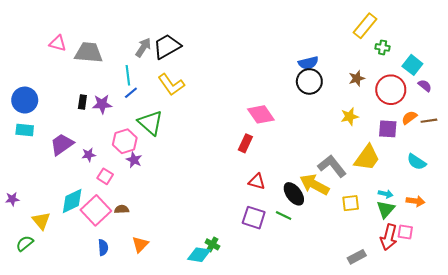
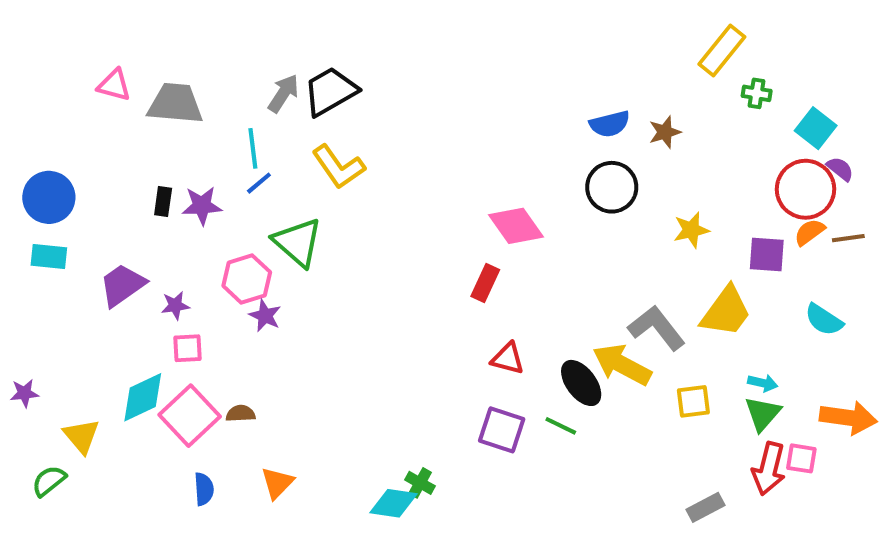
brown star: (357, 78) -> (665, 132), moved
black circle: (309, 81) -> (612, 187), moved
red circle: (391, 90) -> (805, 189), moved
pink square: (105, 176) -> (188, 348), moved, turned -35
orange arrow: (416, 201) -> (848, 418), moved, size x1.5

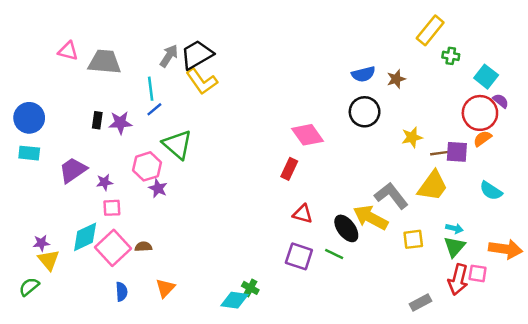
yellow L-shape: (338, 167) -> (202, 81), moved
brown line: (848, 238) -> (440, 153), moved
purple star: (24, 393) -> (41, 243), moved

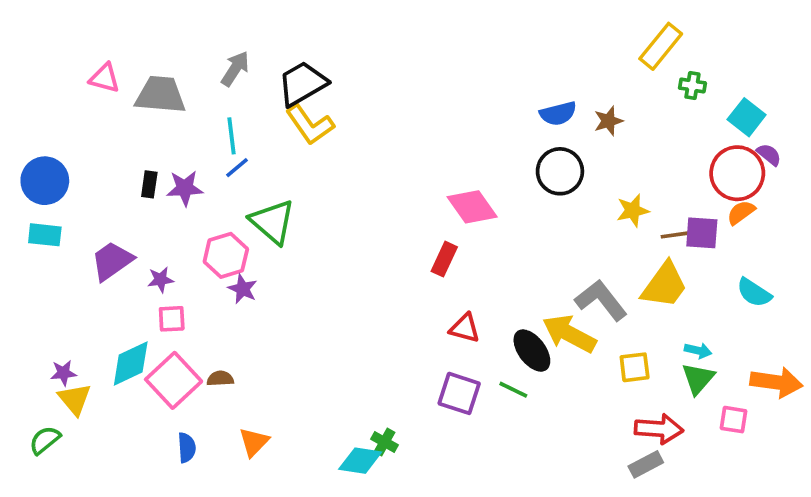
gray arrow: (169, 56) -> (235, 69), moved
red arrow: (458, 279) -> (659, 429), moved, turned -100

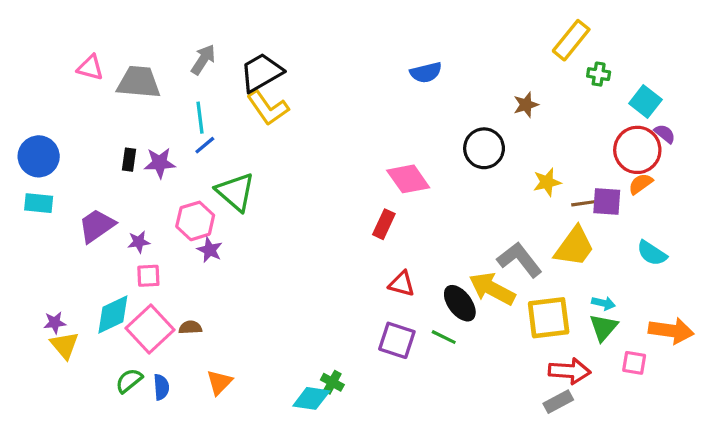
blue semicircle: (558, 113) -> (426, 72), moved
yellow square: (635, 367) -> (549, 318), size x1.6
green semicircle: (45, 440) -> (129, 381), moved

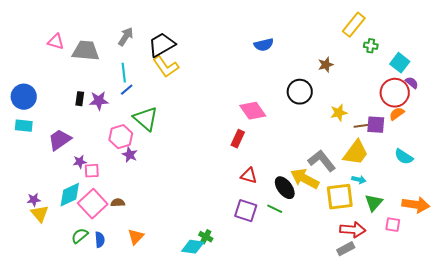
purple star: (139, 242) -> (80, 162), moved
cyan arrow: (603, 303) -> (359, 180), moved

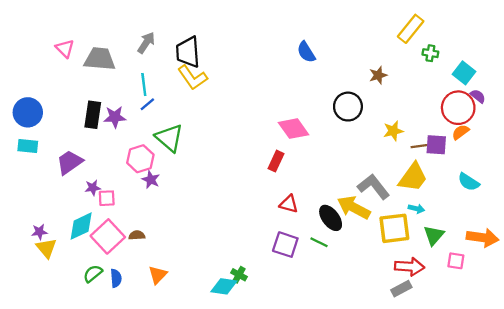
pink triangle: (56, 42) -> (65, 49), turned 30
black trapezoid: (162, 45) -> (188, 52), turned -64
blue semicircle: (264, 45) -> (306, 52), turned 72
black rectangle: (80, 99) -> (93, 115), size x1.6

